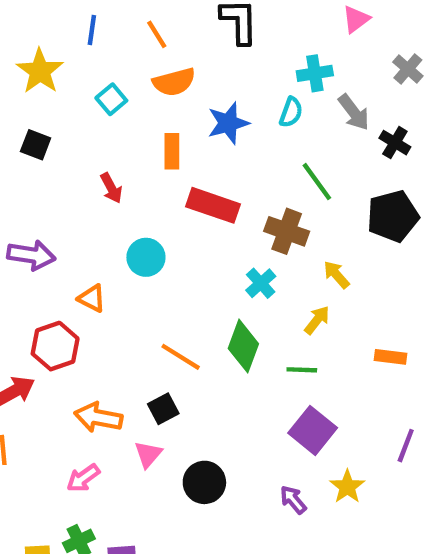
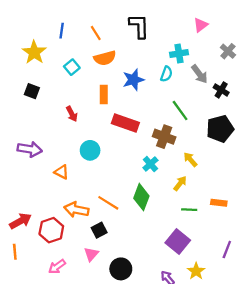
red hexagon: (55, 346) -> (51, 230), moved
green line: (302, 370) -> (189, 210), moved
orange arrow: (98, 417) -> (76, 210), moved

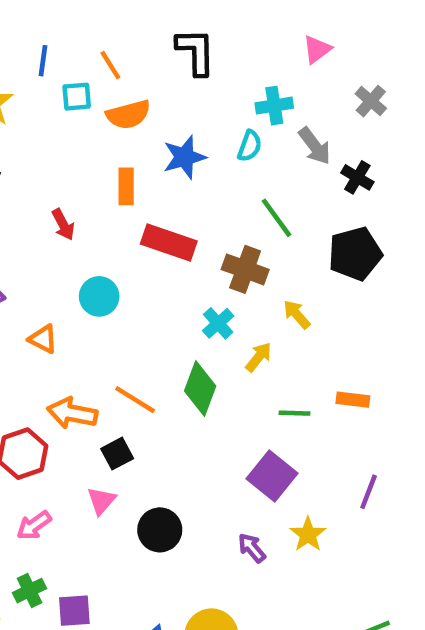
cyan square: (72, 67) -> (77, 97), moved, turned 35
yellow arrow: (180, 183) -> (259, 357), moved

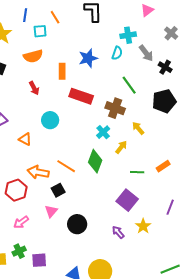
orange semicircle: (128, 115) -> (33, 56), moved
orange rectangle: (353, 400) -> (163, 166), turned -40

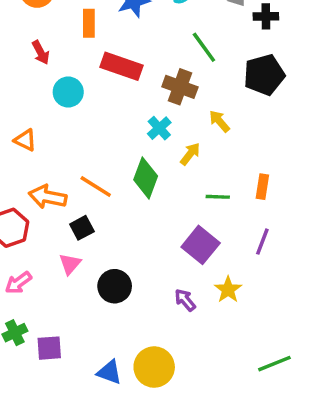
black cross: (165, 67) -> (266, 16), turned -32
cyan circle: (50, 120) -> (68, 92), moved
orange rectangle: (163, 166) -> (262, 187), turned -48
purple line: (170, 207) -> (262, 242), moved

